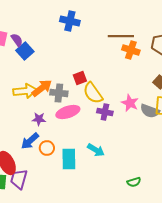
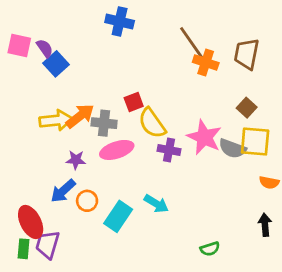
brown line: (121, 36) -> (192, 43), turned 55
pink star: (130, 103) -> (204, 137), size x1.4
cyan rectangle: (69, 159) -> (118, 216), turned 35

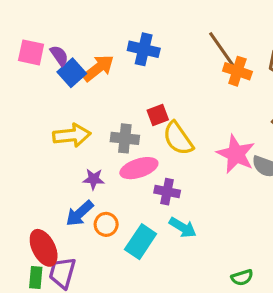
blue cross: (120, 21) -> (144, 49), moved
orange arrow: (80, 116) -> (98, 68), moved
purple cross: (169, 150) -> (167, 192), moved

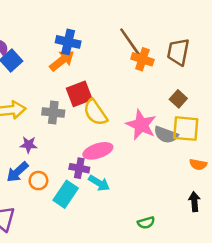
orange arrow: (98, 68) -> (62, 61), moved
red square: (158, 115) -> (79, 94), size x1.5
pink ellipse: (139, 168) -> (98, 151), moved
purple cross: (167, 192) -> (79, 168), moved

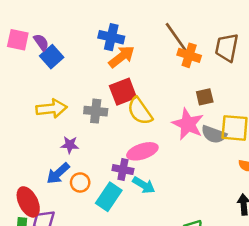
orange arrow: (62, 61) -> (122, 57), moved
brown square: (178, 99) -> (205, 97), moved, turned 35

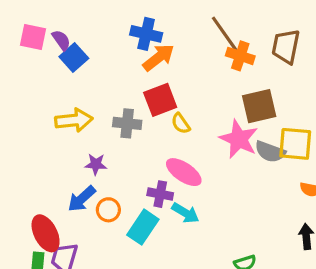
brown square: (205, 97) -> (259, 106), size x1.6
yellow semicircle: (140, 111) -> (181, 123), size x0.6
pink ellipse: (142, 151) -> (184, 172), turned 52

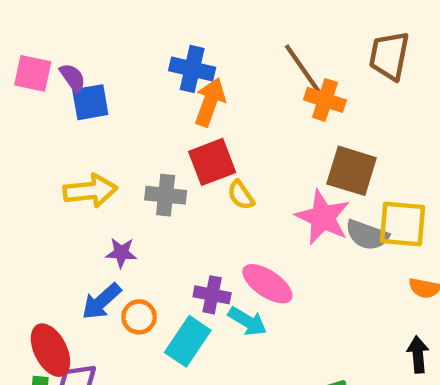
brown trapezoid: (286, 46) -> (389, 56), moved
blue square: (74, 57) -> (90, 102), turned 32
orange arrow: (159, 57) -> (210, 102), turned -32
brown square: (259, 106) -> (352, 171), turned 30
pink ellipse: (184, 172) -> (267, 284), moved

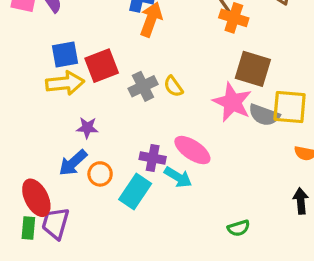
blue square: (90, 102) -> (65, 54), moved
red square: (212, 162) -> (102, 66), moved
gray cross: (166, 195) -> (143, 86), moved, turned -32

